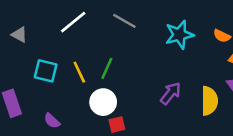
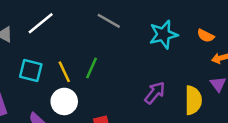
white line: (73, 22) -> (41, 23), moved
white circle: (103, 102) -> (64, 101), moved

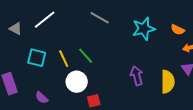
green line: (91, 68) -> (86, 56), turned -66
purple arrow: (155, 93) -> (137, 76), turned -54
white circle: (64, 101) -> (77, 82), moved

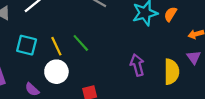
orange semicircle: (178, 30) -> (170, 14), moved, turned 96
white circle: (77, 82) -> (56, 72), moved

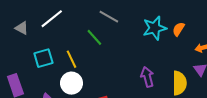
green line: (81, 43) -> (94, 37), moved
cyan square: (27, 45) -> (43, 58), turned -30

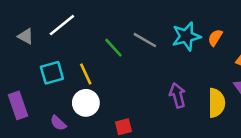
gray line: (109, 17) -> (145, 40), moved

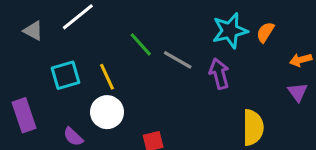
gray line: (145, 40) -> (178, 60), moved
purple arrow: (177, 95) -> (219, 74), moved
yellow semicircle: (216, 103) -> (253, 127), moved

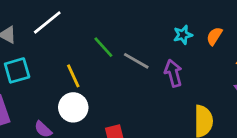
cyan star: (230, 31) -> (183, 35), size x0.6
cyan square: (66, 75) -> (17, 70), moved

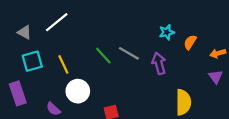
orange semicircle: (214, 36) -> (190, 42), moved
green line: (103, 47) -> (103, 56), moved
yellow line: (73, 76) -> (63, 64), moved

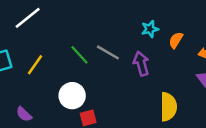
yellow line: (63, 64) -> (35, 65), turned 60
white circle: (78, 91) -> (72, 96), moved

